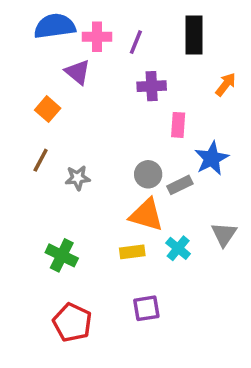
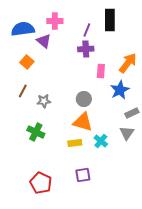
blue semicircle: (55, 26) -> (23, 29), moved
purple line: (136, 42) -> (87, 30), moved
orange arrow: (226, 84) -> (128, 63), moved, size x1.5
gray rectangle: (180, 185) -> (132, 113), moved
green cross: (62, 255) -> (36, 132), moved

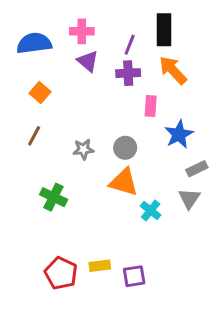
purple triangle: (44, 41) -> (88, 61), moved
orange arrow: (128, 63) -> (173, 70), moved, turned -80
gray star: (44, 101) -> (83, 149), moved
yellow rectangle: (75, 143) -> (100, 266), moved
purple square: (83, 175) -> (134, 276), moved

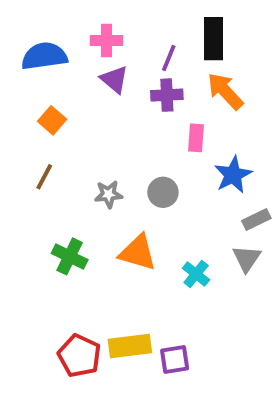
orange triangle: (124, 182) -> (138, 253), moved
yellow rectangle: (100, 266) -> (130, 346), size x1.5

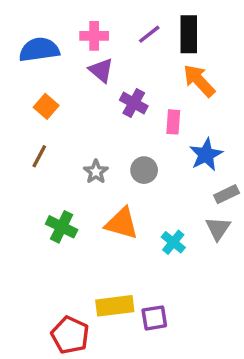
purple line: (169, 58) -> (149, 34), moved, turned 30
purple cross: (167, 95) -> (134, 103), moved, turned 32
gray star: (108, 194) -> (96, 172), turned -30
red pentagon: (79, 356) -> (70, 335), moved

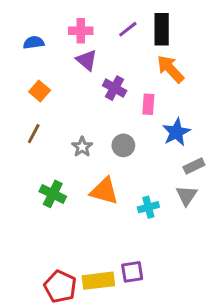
blue semicircle: (39, 50) -> (34, 42), size x0.6
cyan cross: (173, 242) -> (148, 207), turned 36
yellow rectangle: (115, 306) -> (98, 281), moved

